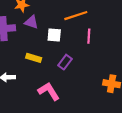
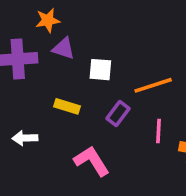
orange line: (76, 16) -> (153, 85), moved
pink line: (89, 36) -> (158, 131), moved

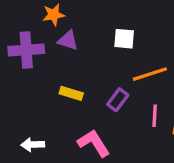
white square: (100, 70) -> (124, 39), moved
white arrow: (25, 138) -> (33, 145), moved

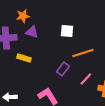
yellow rectangle: (71, 93) -> (24, 58), moved
pink line: (155, 116) -> (86, 79), turned 40

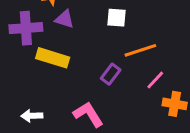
yellow rectangle: (24, 58) -> (53, 58), size x1.5
pink line: (86, 79) -> (155, 80), moved

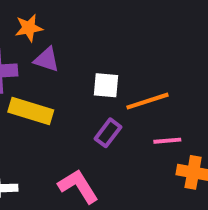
white square: (117, 18) -> (106, 85), moved
pink line: (155, 80) -> (167, 141), turned 42

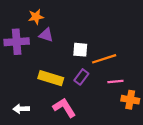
yellow rectangle: (31, 111) -> (51, 78), moved

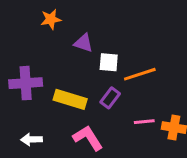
purple triangle: (46, 35) -> (83, 43), moved
purple cross: (17, 42) -> (26, 83), moved
pink line: (115, 82) -> (144, 122), moved

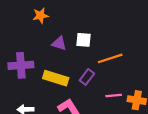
purple triangle: (83, 43) -> (59, 43), moved
white square: (109, 62) -> (83, 40), moved

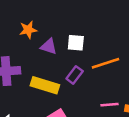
orange star: (41, 16) -> (28, 30), moved
purple rectangle: (87, 77) -> (75, 75), moved

